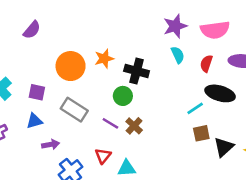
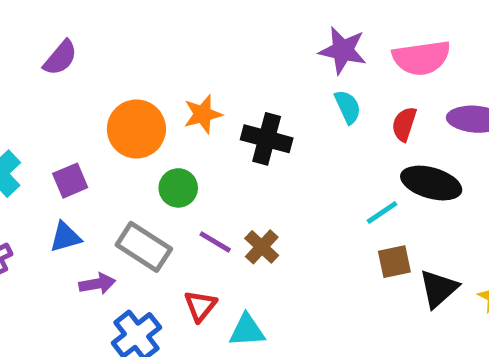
purple star: (175, 26) -> (343, 50), turned 30
purple square: (37, 92) -> (70, 181), turned -35
green circle: (123, 96) -> (178, 188), moved
gray rectangle: (74, 110) -> (144, 247), moved

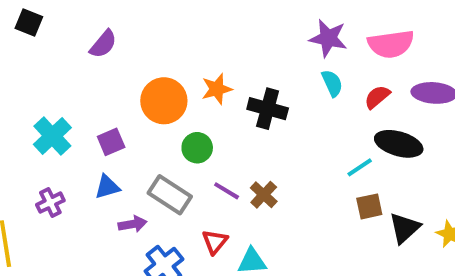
red semicircle: (404, 124) -> (377, 97), turned 32

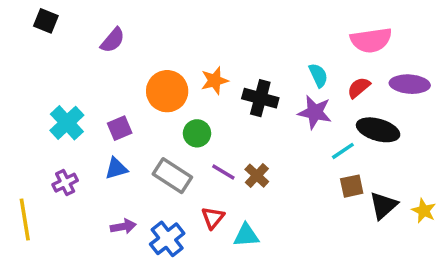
purple star: (328, 38) -> (315, 112), moved
purple arrow: (133, 224) -> (123, 227), moved

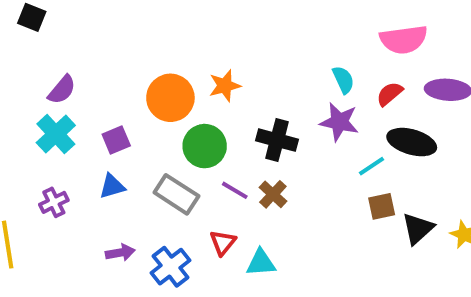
purple semicircle: (113, 40) -> (62, 90), moved
black cross: (260, 98) -> (277, 140), moved
green circle: (197, 133) -> (205, 146), size x1.4

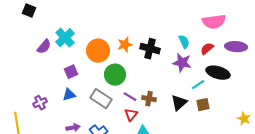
cyan cross: (56, 134) -> (65, 38), moved
black cross: (277, 140) -> (150, 49), moved
brown cross: (273, 194) -> (149, 99), turned -32
black triangle: (418, 228) -> (179, 103), moved
red triangle: (223, 243) -> (131, 115), moved

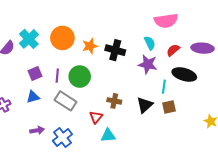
pink semicircle: (214, 22) -> (166, 21), moved
orange circle: (98, 51) -> (62, 38), moved
cyan line: (198, 85) -> (164, 87), turned -48
purple line: (130, 97) -> (57, 76), moved, turned 64

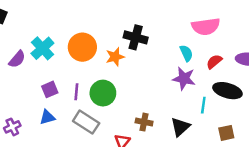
black cross: (115, 50) -> (136, 37), moved
brown square: (169, 107) -> (226, 133), moved

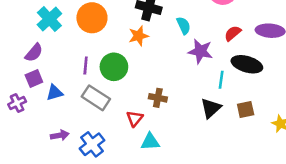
cyan semicircle: (186, 53) -> (184, 26), moved
orange star: (115, 57) -> (138, 36), moved
purple semicircle: (17, 59) -> (34, 53), moved
purple square: (50, 89) -> (34, 78), moved
black triangle: (180, 127) -> (211, 108), moved

